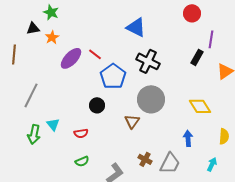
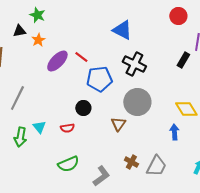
blue pentagon: (113, 76) -> (99, 79), turned 30
red semicircle: (81, 133) -> (67, 128), moved
blue arrow: (188, 138) -> (174, 132), moved
green semicircle: (82, 161) -> (68, 164), size x1.5

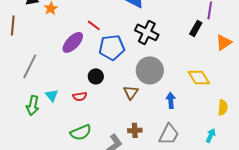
purple ellipse: (57, 61) -> (73, 42), moved
blue arrow: (174, 132) -> (171, 100), moved
brown cross: (131, 162) -> (135, 130), moved, turned -32

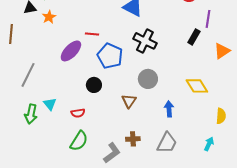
red line: (94, 25) -> (92, 34), turned -32
blue pentagon: (112, 47) -> (110, 56), turned 30
gray circle: (150, 70) -> (148, 79), size x0.7
red semicircle: (80, 96) -> (78, 113), moved
green semicircle: (81, 132) -> (79, 141), turned -35

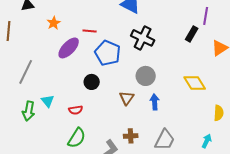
orange star: (49, 17) -> (54, 23), moved
blue arrow: (169, 109) -> (155, 102), moved

